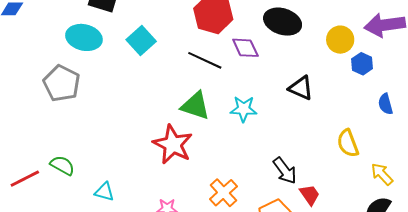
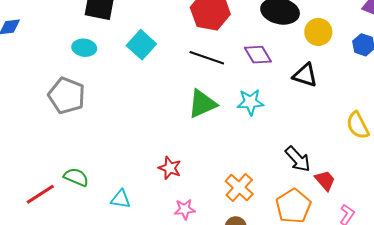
cyan ellipse: (84, 37) -> (84, 48), size x0.7
yellow circle: (340, 40) -> (318, 32), moved
purple diamond: (245, 48) -> (258, 55), moved
green triangle: (195, 106) -> (202, 104), turned -36
red star: (173, 144) -> (170, 168), moved, size x0.6

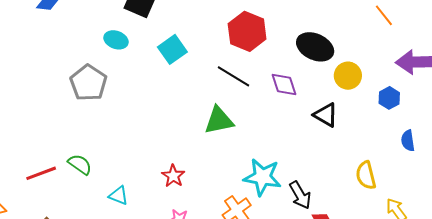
cyan star: (250, 102) -> (262, 177), moved, size x1.4

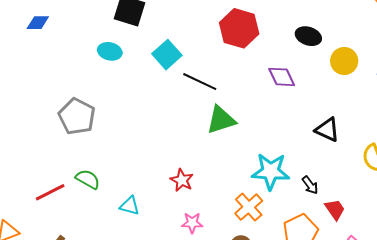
black ellipse: (315, 47) -> (308, 36), size x0.7
black line: (233, 76) -> (200, 82), moved
gray pentagon: (88, 83) -> (77, 116), moved
black triangle: (326, 115) -> (327, 130), moved
black arrow: (300, 195) -> (310, 185), size x0.7

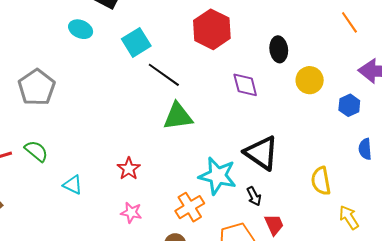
black ellipse: (308, 36) -> (279, 49), turned 55
black triangle: (327, 130) -> (261, 153), moved, size x1.4

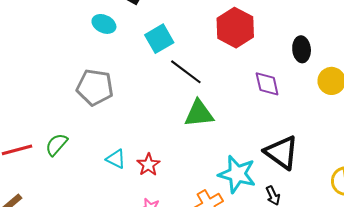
gray pentagon: (37, 87) -> (95, 87), moved, turned -30
green semicircle: (36, 151) -> (56, 145), turned -90
cyan triangle: (73, 185) -> (116, 159), moved

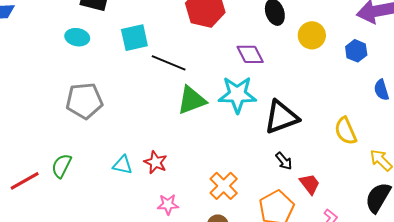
cyan square: (159, 39) -> (134, 38), turned 32
black triangle: (281, 152) -> (281, 117), turned -42
cyan star: (237, 174) -> (237, 95), moved

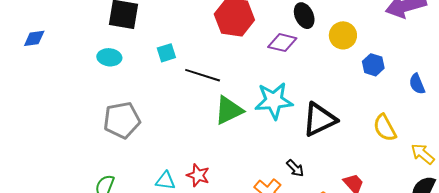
cyan square: (134, 38) -> (166, 53), size x0.7
blue hexagon: (356, 51) -> (373, 65), moved
purple diamond: (250, 54) -> (282, 43), moved, turned -44
black arrow: (284, 161) -> (295, 168), moved

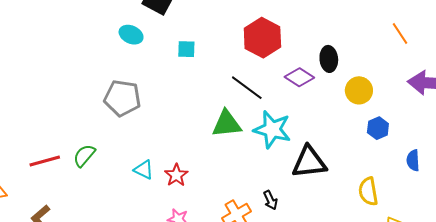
black line: (203, 75) -> (247, 88), moved

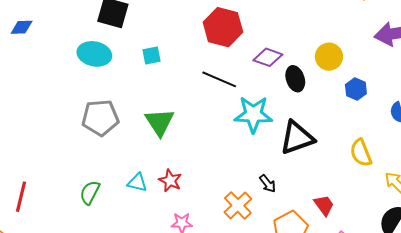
cyan ellipse: (131, 35) -> (94, 54), size x1.4
black ellipse: (329, 59) -> (295, 79), moved
green triangle: (227, 124) -> (160, 122), moved, turned -44
green semicircle: (84, 156) -> (90, 192), moved
red line: (45, 161) -> (21, 197), moved, turned -48

